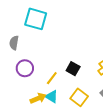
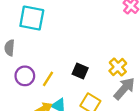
yellow line: (52, 78) -> (48, 79), moved

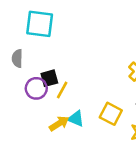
black square: (80, 71) -> (49, 78), moved, turned -35

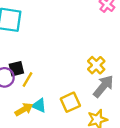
yellow square: (111, 114) -> (70, 102), turned 36

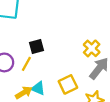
black square: (16, 69) -> (37, 46), moved

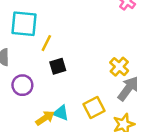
yellow line: (26, 64) -> (46, 43), moved

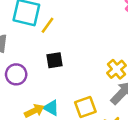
yellow line: (46, 43) -> (48, 25), moved

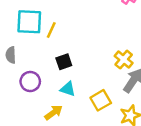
cyan triangle: (51, 108) -> (68, 89), moved

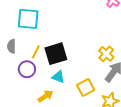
yellow line: (51, 30) -> (36, 52), moved
black square: (64, 62) -> (56, 54), size x1.6

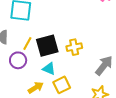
yellow cross: (106, 54) -> (74, 47), moved, turned 35
yellow square: (86, 87) -> (62, 85), moved

